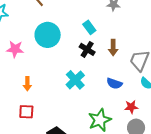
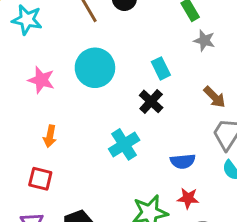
brown arrow: (113, 48) -> (215, 97), moved, turned -56
blue semicircle: (114, 83) -> (183, 161), turned -35
red star: (131, 107) -> (188, 198), moved

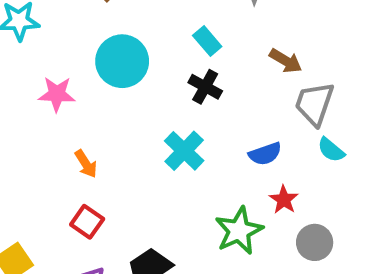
orange arrow: (50, 136) -> (86, 164), turned -30
red square: (40, 179) -> (87, 222), turned 35
red star: (188, 198) -> (284, 200), turned -30

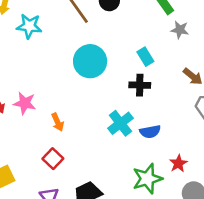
black cross: (205, 87) -> (140, 85), turned -36
pink star: (57, 94) -> (25, 103), moved
blue semicircle: (265, 154) -> (150, 132), moved

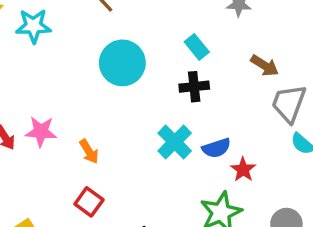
red star: (178, 163) -> (243, 170), moved

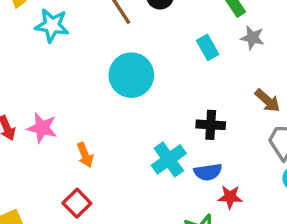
cyan rectangle: (197, 47) -> (208, 47), moved
black cross: (194, 87) -> (211, 125), moved
red star: (243, 170) -> (230, 197), turned 30

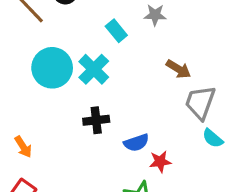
black cross: (211, 125) -> (96, 120), moved
cyan cross: (169, 159) -> (94, 69), moved

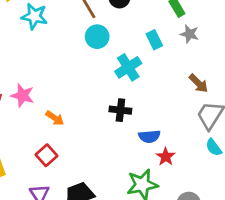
cyan circle: (52, 68) -> (97, 37), moved, size x0.7
orange arrow: (23, 147) -> (55, 118), turned -36
red star: (160, 162) -> (166, 157), turned 30

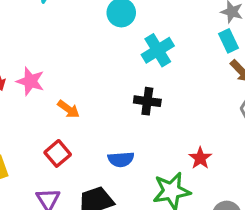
cyan rectangle: (154, 40) -> (229, 41), moved
blue semicircle: (149, 136) -> (121, 159), moved

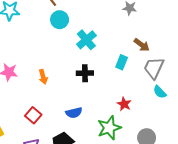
cyan rectangle: (229, 41) -> (122, 62), moved, turned 56
orange arrow: (68, 109) -> (43, 77), moved, turned 48

